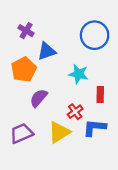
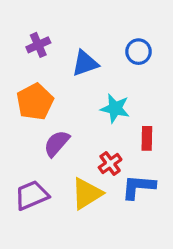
purple cross: (26, 31) -> (38, 45), turned 35
blue circle: (95, 35) -> (138, 52), size x0.6
blue triangle: (47, 51) -> (85, 63), moved

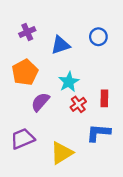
cyan star: (115, 108) -> (69, 82), moved, turned 30
red cross: (110, 163) -> (78, 104), moved
yellow triangle: (87, 194) -> (62, 153), moved

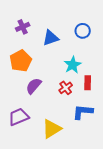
cyan star: (69, 82) -> (73, 65), moved

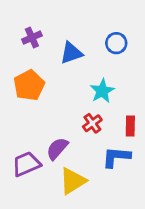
red rectangle: (88, 83) -> (130, 126), moved
purple semicircle: (34, 86) -> (57, 149), moved

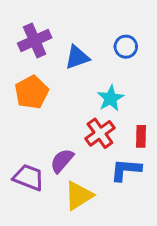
purple cross: (32, 38) -> (35, 41), size x1.5
red cross: (92, 123) -> (100, 133), size x1.4
purple trapezoid: (26, 164) -> (29, 177), turned 44

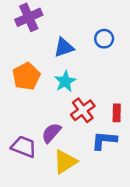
purple cross: (35, 41) -> (29, 17), moved
cyan star: (111, 98) -> (65, 81), moved

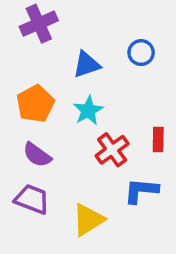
red rectangle: (117, 113) -> (158, 140), moved
purple semicircle: (51, 133) -> (37, 155), moved, turned -95

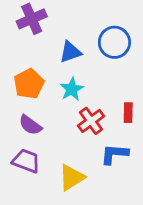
blue circle: (141, 53) -> (114, 42), size x1.5

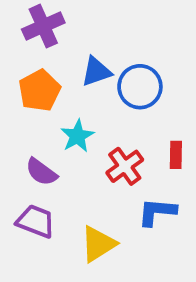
blue circle: (114, 42) -> (140, 87), moved
orange pentagon: (29, 84) -> (39, 90), moved
cyan star: (72, 89) -> (77, 136), moved

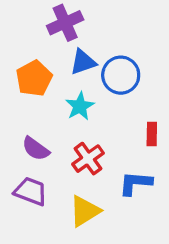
purple cross: (43, 26) -> (65, 23), moved
cyan star: (77, 136) -> (80, 106), moved
red cross: (125, 166) -> (88, 159), moved

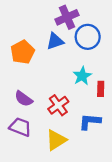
purple cross: (65, 23) -> (67, 17), moved
blue circle: (121, 75) -> (88, 37), moved
cyan star: (80, 106) -> (82, 76), moved

